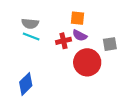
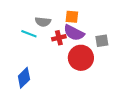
gray semicircle: (30, 24) -> (43, 22), moved
purple semicircle: (80, 35) -> (74, 33), size x1.5

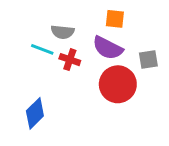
orange square: (72, 17) -> (115, 19), moved
red cross: (59, 38) -> (70, 60), moved, turned 32

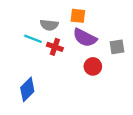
orange square: (115, 19) -> (78, 16), moved
red circle: (118, 84) -> (93, 66), size x0.6

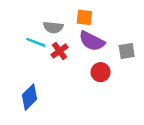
red cross: (55, 47) -> (59, 51), turned 35

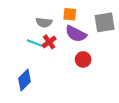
cyan line: (36, 42) -> (35, 43), moved
gray square: (127, 51) -> (105, 22), moved, size x1.5

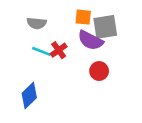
gray semicircle: (44, 22) -> (37, 23), moved
gray square: (105, 22) -> (105, 27), moved

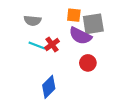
blue diamond: (29, 96) -> (49, 87), moved

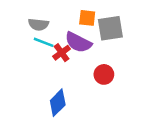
purple semicircle: (80, 36) -> (78, 42), moved
cyan line: (37, 46) -> (44, 42), moved

